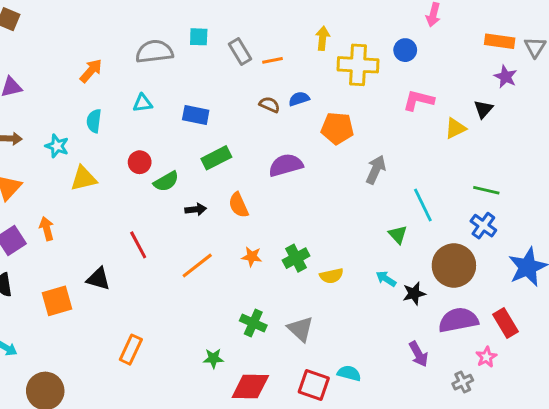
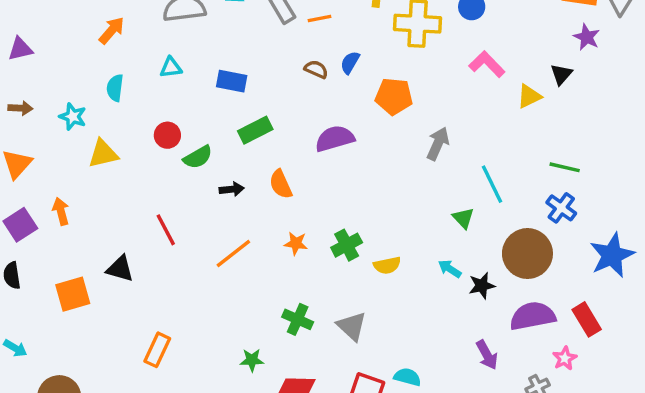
blue semicircle: (299, 99) -> (350, 63), turned -42
pink L-shape: (418, 100) -> (487, 64), turned 32

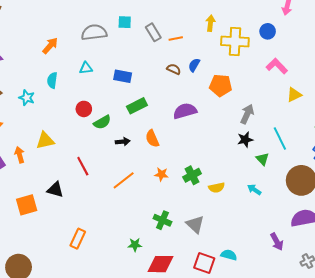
yellow triangle: (529, 96) -> (294, 95), moved
yellow triangle: (103, 154) -> (45, 141), moved
black star: (482, 286) -> (245, 140), moved

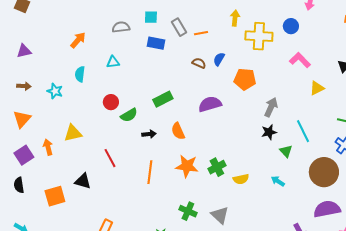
gray semicircle: (94, 32) -> (121, 27), size x0.7
blue rectangle: (123, 76) -> (156, 43), moved
orange star: (161, 174) -> (187, 166), size x1.6
orange line: (124, 180) -> (150, 172), turned -45

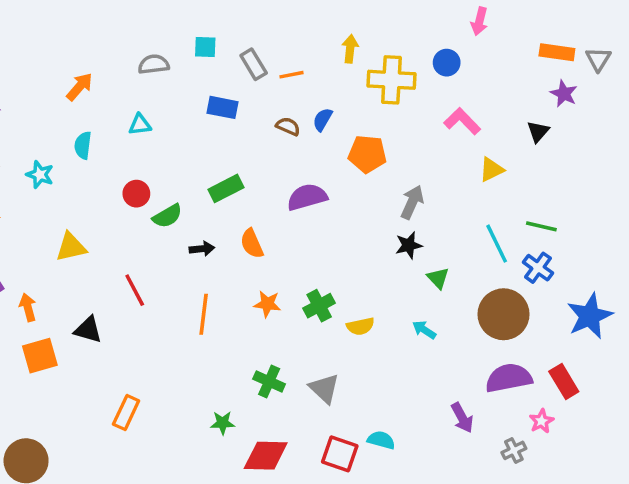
blue rectangle: (156, 43) -> (223, 107), moved
cyan line: (303, 131) -> (497, 244), moved
orange arrow: (48, 147) -> (28, 307), moved
orange star: (187, 166) -> (267, 304), size x0.7

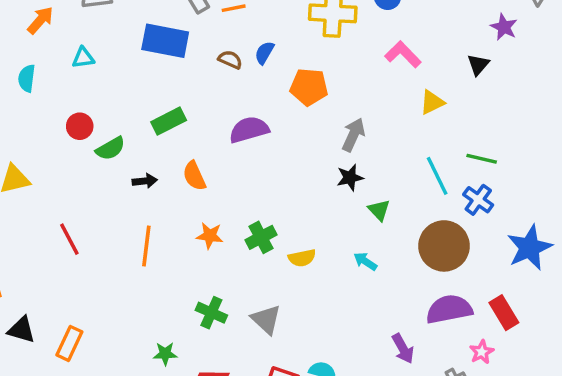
orange arrow: (79, 87) -> (40, 20), moved
blue rectangle: (223, 107) -> (165, 41), size x1.5
red line: (135, 290) -> (69, 239), moved
black triangle: (88, 330) -> (22, 330), moved

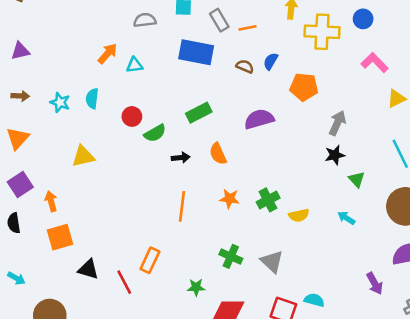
orange arrow: (40, 20) -> (108, 54), moved
cyan semicircle: (27, 78) -> (92, 99), moved
red line: (69, 239) -> (124, 282), moved
orange rectangle: (69, 343) -> (150, 260), moved

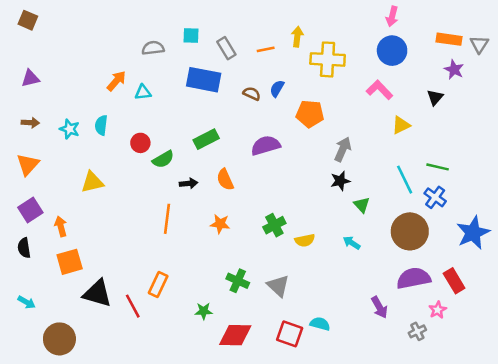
blue circle: (363, 19) -> (392, 51), moved, size x1.5
orange line: (247, 28) -> (266, 49), moved
orange star: (230, 199) -> (220, 224), moved
orange line: (182, 206) -> (167, 219), moved
black triangle: (88, 269) -> (97, 293), size x1.4

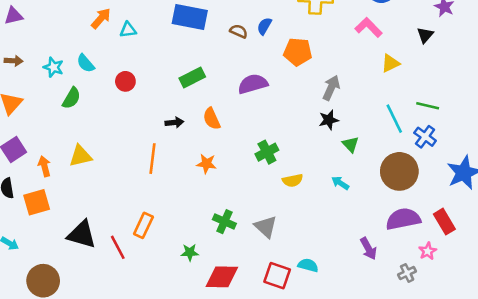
cyan semicircle: (101, 125) -> (86, 63), turned -48
green semicircle: (163, 159) -> (71, 98), moved, turned -30
yellow triangle: (92, 182) -> (80, 156), moved
green cross: (274, 225) -> (267, 152), moved
orange square: (70, 262) -> (37, 202), moved

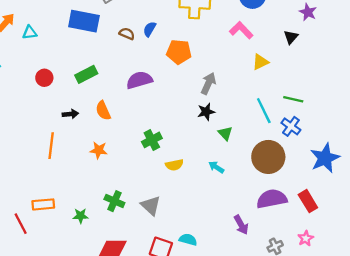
red circle: (125, 81) -> (44, 78), moved
orange rectangle: (143, 225) -> (43, 204), turned 60
pink star: (428, 251) -> (306, 238), moved
green star: (190, 252) -> (81, 216), moved

